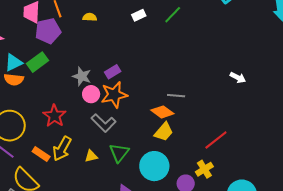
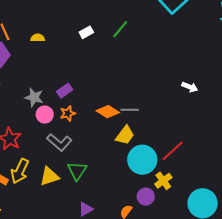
orange star: (114, 95) -> (68, 113), size x0.6
orange diamond: (162, 112) -> (108, 112), moved
yellow trapezoid: (164, 132) -> (125, 135), moved
yellow triangle: (91, 156) -> (49, 176), size x1.5
cyan circle: (154, 166) -> (142, 160), moved

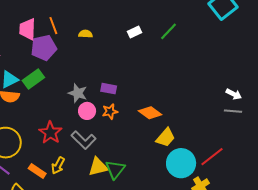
purple rectangle: (65, 91) -> (109, 89), turned 42
gray line: (130, 110) -> (233, 111), moved
gray L-shape: (59, 142) -> (84, 140), moved
yellow arrow: (20, 171) -> (58, 166), size x0.7
yellow triangle: (49, 176) -> (98, 167), moved

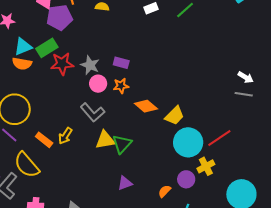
orange diamond: (150, 113) -> (146, 106), moved
red star: (50, 133) -> (62, 64), moved, turned 30

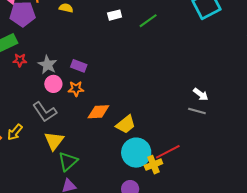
red star: (62, 64) -> (20, 60), size x0.6
orange diamond: (146, 106) -> (98, 112), turned -50
yellow triangle: (105, 140) -> (54, 141), turned -50
green triangle: (122, 144) -> (68, 161), moved
yellow cross: (206, 166) -> (153, 165), moved

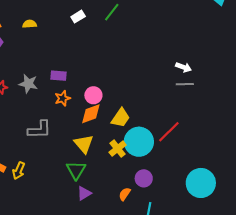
pink circle: (53, 84) -> (93, 95), moved
gray L-shape: (45, 112) -> (39, 130), turned -40
yellow arrow: (15, 132) -> (19, 171), moved
yellow triangle: (54, 141) -> (84, 144), moved
yellow cross: (153, 165) -> (118, 149), moved

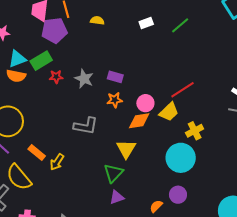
yellow trapezoid: (121, 118) -> (169, 112), moved
red line: (169, 132) -> (183, 90), moved
yellow cross: (118, 149) -> (195, 131), moved

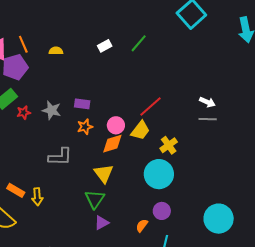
yellow arrow: (57, 162) -> (37, 197), turned -30

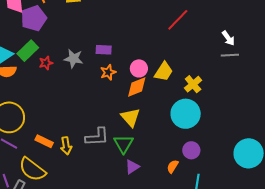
white arrow: (207, 102) -> (228, 38), turned 35
red line: (151, 107) -> (178, 20), moved
gray L-shape: (60, 157) -> (97, 137), moved

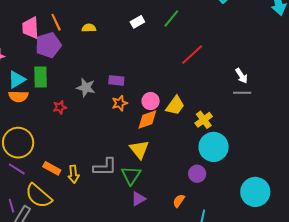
green rectangle: (28, 51) -> (41, 77), turned -50
red star: (46, 63) -> (60, 107), moved
cyan circle: (186, 114) -> (214, 147), moved
purple circle: (191, 150) -> (197, 174), moved

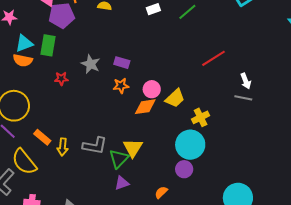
red line: (192, 55) -> (214, 58), moved
cyan circle: (214, 147) -> (190, 145), moved
yellow triangle: (139, 149) -> (133, 148), moved

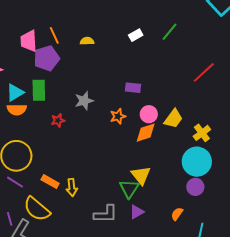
purple rectangle: (122, 63) -> (133, 88), moved
gray star: (91, 64) -> (84, 101), turned -30
gray L-shape: (95, 146) -> (106, 214), moved

